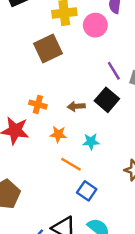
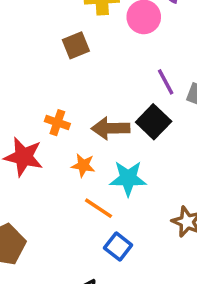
brown square: (48, 48) -> (76, 45), size x0.7
brown arrow: (76, 106) -> (111, 128), size x1.5
cyan star: (91, 142) -> (128, 178), size x1.5

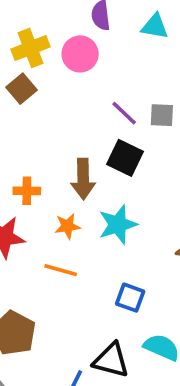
brown square: (76, 45) -> (21, 89), moved
brown arrow: (111, 128) -> (83, 179), turned -72
orange line: (98, 208) -> (61, 270), moved

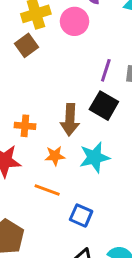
purple line: (124, 113) -> (106, 70), turned 60
blue square: (130, 298) -> (81, 215), moved

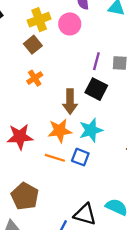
orange cross: (25, 126) -> (35, 78), moved, turned -35
orange star: (55, 156) -> (60, 131), size x1.5
blue square: (81, 215) -> (80, 157), moved

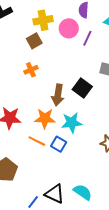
purple line: (96, 61) -> (87, 38), moved

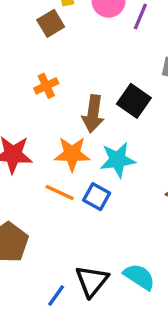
orange cross: (31, 70) -> (46, 86), moved
black triangle: (55, 194) -> (92, 281), turned 45

